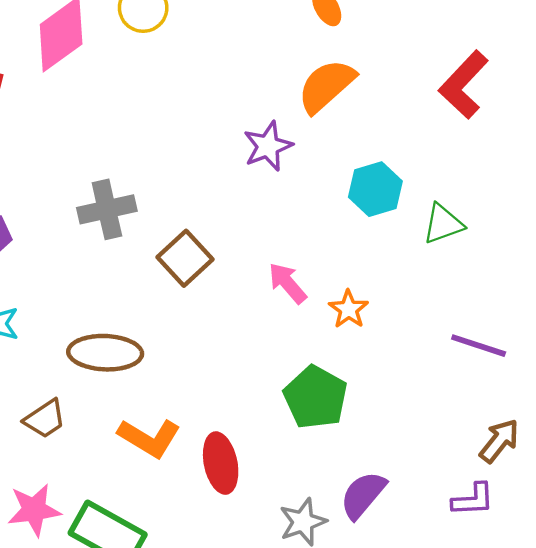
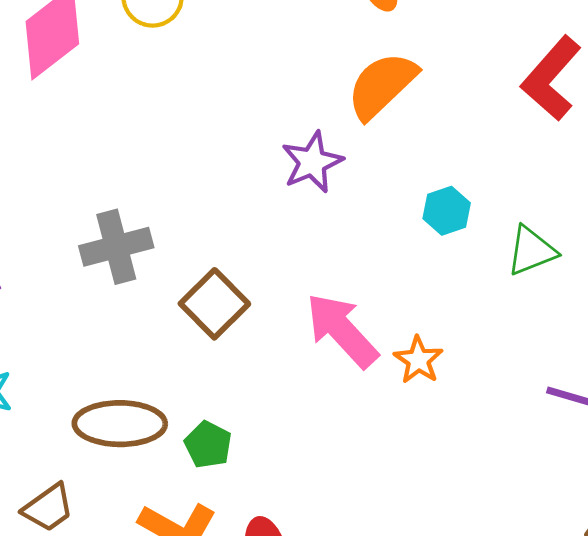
cyan hexagon: (375, 189) -> (447, 211), size x0.7
pink arrow: (287, 283) -> (342, 330), size x1.5
green pentagon: (316, 397) -> (208, 445), moved, size x0.6

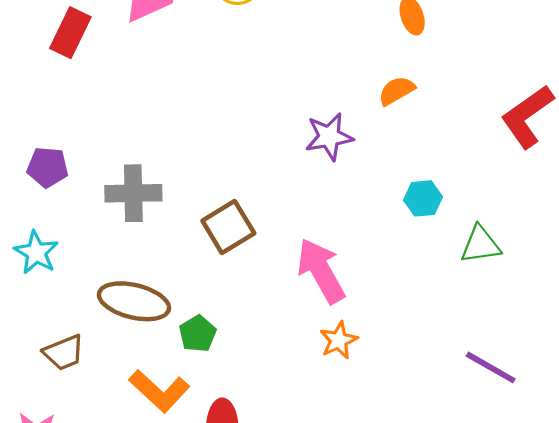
orange semicircle: (382, 85) -> (396, 91), size x0.6
gray cross: (116, 247) -> (133, 193), moved
orange star: (418, 360) -> (339, 340), moved

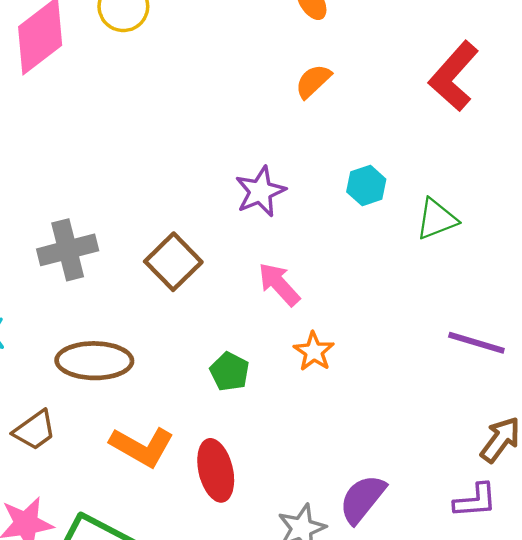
purple star: (329, 137) -> (260, 191), moved
pink arrow: (321, 271) -> (279, 284), size x0.7
green pentagon: (198, 334) -> (230, 372), moved

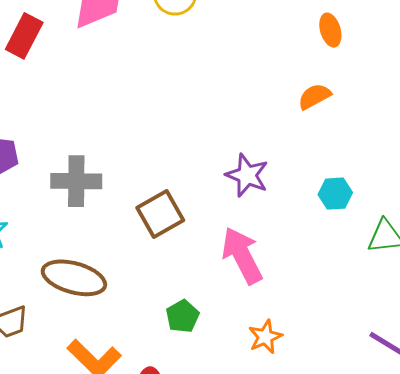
purple star: (260, 191) -> (247, 175), turned 30
pink arrow: (279, 284) -> (242, 255), size x1.4
orange star: (314, 351) -> (265, 337), moved

